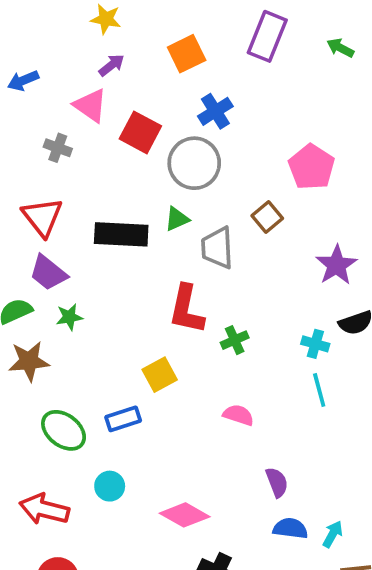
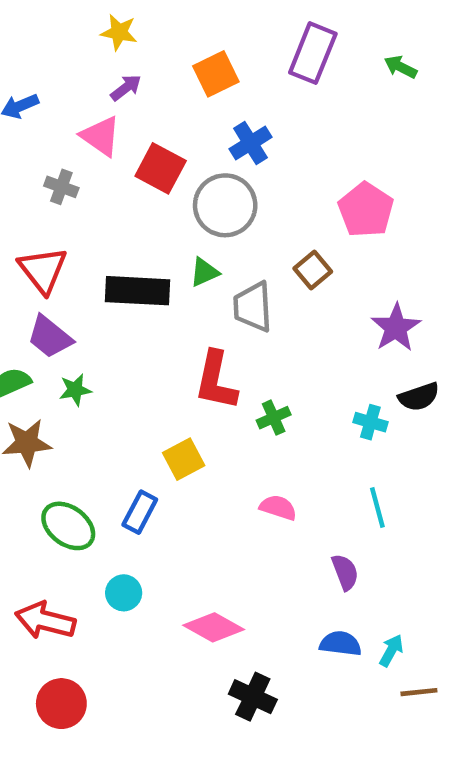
cyan line: (319, 390) -> (377, 508), moved
blue rectangle: (123, 419) -> (140, 512), turned -44
purple semicircle: (277, 482) -> (345, 572), moved

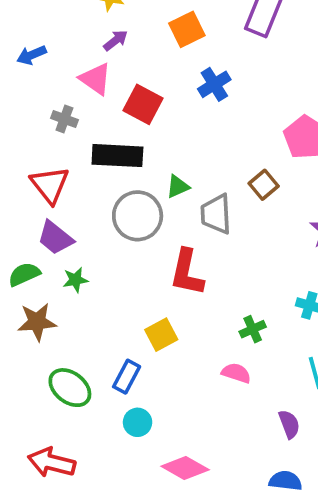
gray circle: (225, 205) -> (138, 216), moved
black rectangle: (137, 291) -> (117, 156), moved
green cross: (274, 418) -> (253, 329), moved
cyan circle: (124, 593) -> (138, 422), moved

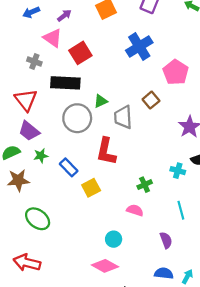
blue arrow: (32, 55) -> (31, 12), moved
blue cross: (214, 84) -> (139, 47), moved, size x1.4
red square: (143, 104) -> (80, 53), turned 30
blue rectangle: (127, 377) -> (69, 167), moved, turned -72
cyan circle: (138, 422) -> (114, 239), moved

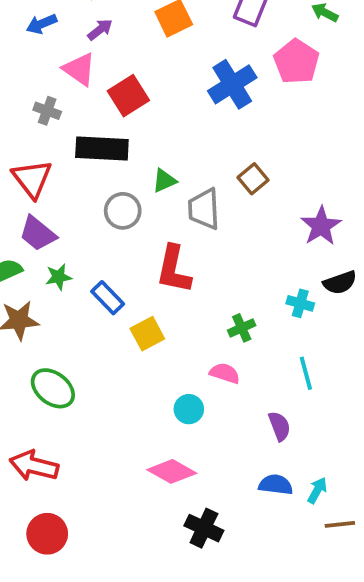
pink pentagon: (176, 72) -> (296, 62), moved
gray circle: (77, 118) -> (123, 211), size x0.7
cyan circle: (114, 239) -> (189, 409), moved

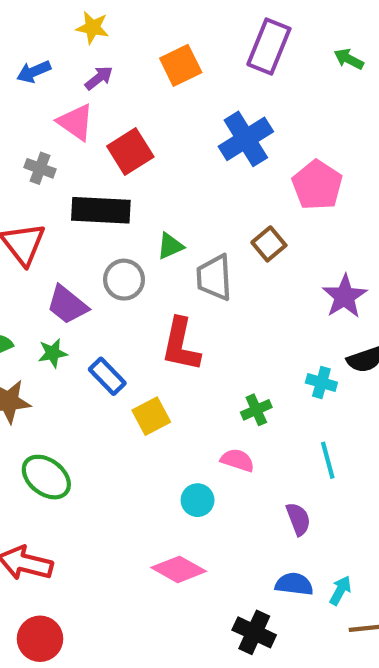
pink pentagon: (296, 62) -> (317, 185), moved
purple trapezoid: (38, 233) -> (67, 305), moved
black cross: (204, 528) -> (254, 632), moved

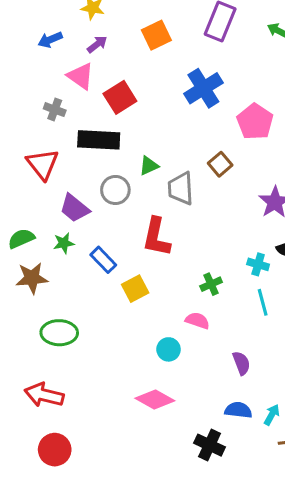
cyan line: (328, 460) -> (263, 302), moved
green ellipse: (46, 477) -> (59, 333), turned -36

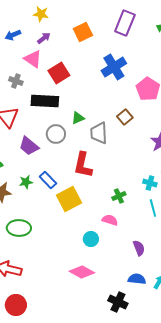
green star: (64, 243) -> (26, 182), moved
yellow square: (135, 289) -> (69, 199), size x1.4

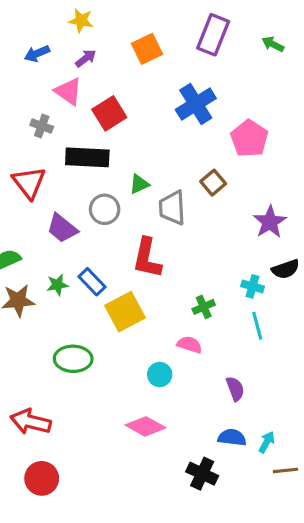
green ellipse: (19, 228) -> (73, 359), moved

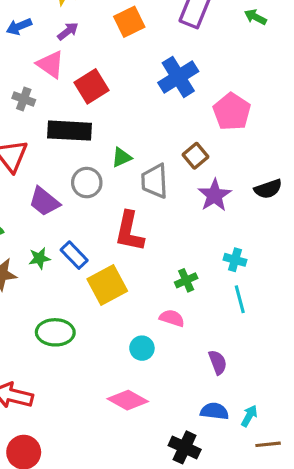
purple star: (270, 222) -> (214, 195), moved
black semicircle: (286, 269) -> (268, 189), moved

